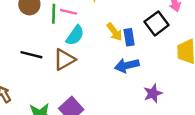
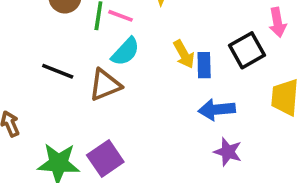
blue arrow: (127, 65) -> (217, 109), moved
purple star: (153, 93) -> (228, 152), turned 30

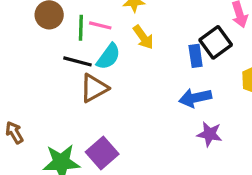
yellow arrow: (184, 54) -> (143, 37), moved
blue rectangle: (204, 65) -> (196, 56), moved
black line: (58, 71) -> (78, 61), moved

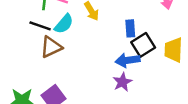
black square: (216, 42) -> (143, 45), moved
purple star: (210, 134) -> (122, 82), moved, turned 30

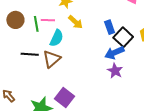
black line: (40, 26) -> (30, 54), moved

